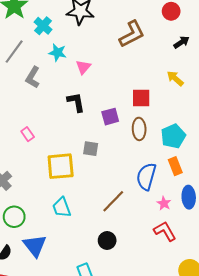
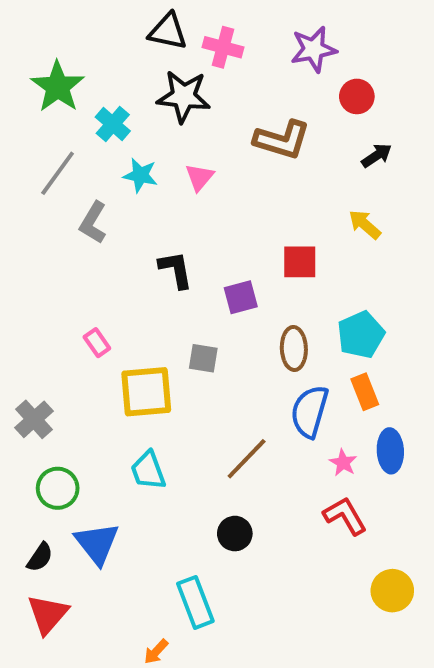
brown L-shape: (132, 34) -> (282, 140), turned 44
pink triangle: (83, 67) -> (199, 177), moved
brown ellipse: (139, 129) -> (294, 348), moved
pink rectangle: (28, 134) -> (97, 343), moved

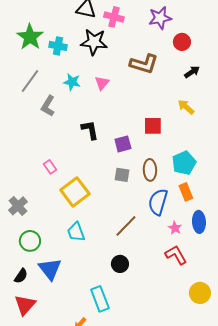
cyan cross: (113, 124) -> (58, 46), moved, turned -30
gray square: (203, 358) -> (122, 175), moved
yellow square: (146, 392) -> (75, 192), turned -32

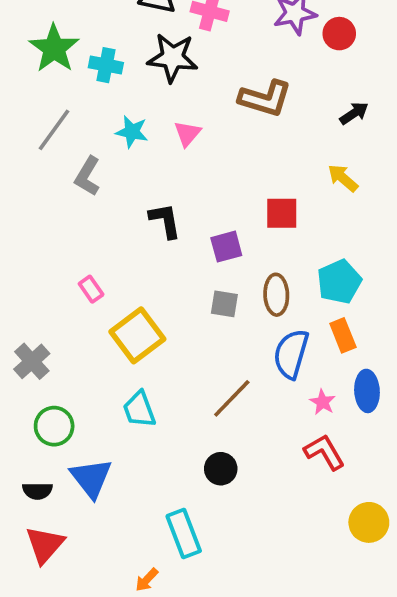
red circle: (182, 42) -> (339, 34), moved
black semicircle: (21, 276) -> (37, 491), turned 56

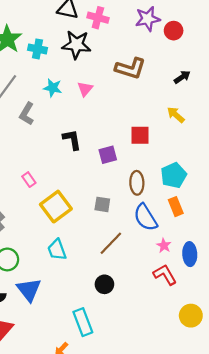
gray square: (224, 304) -> (102, 204), moved
blue semicircle: (291, 354) -> (145, 217), turned -48
blue ellipse: (367, 391) -> (190, 254), moved

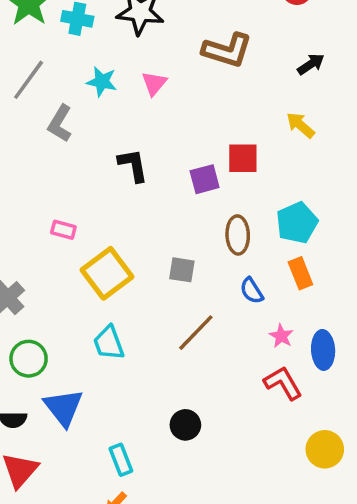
purple square: (108, 155) -> (205, 179), moved
pink rectangle: (29, 180) -> (63, 230), turned -40
blue semicircle: (145, 217) -> (252, 291), size x0.6
black circle: (104, 284) -> (185, 425), moved
cyan rectangle: (83, 322) -> (121, 460), moved, size x0.7

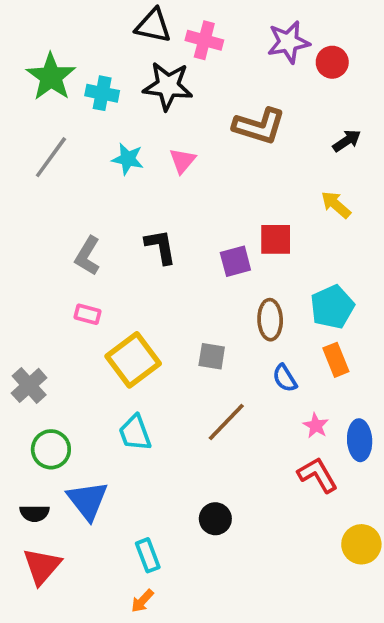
gray L-shape: (60, 123) -> (87, 256), moved

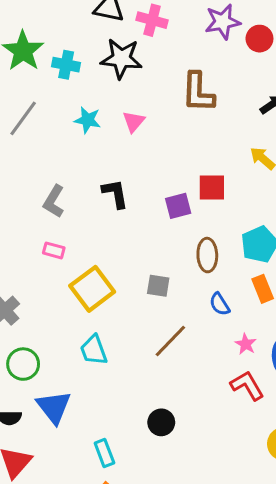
brown L-shape: (259, 126) -> (198, 92), turned 75

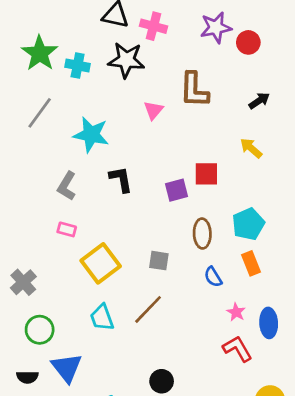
cyan star: (88, 120) -> (91, 135), moved, size x1.5
pink triangle: (134, 121) -> (153, 110), moved
brown line: (170, 341) -> (148, 309), moved

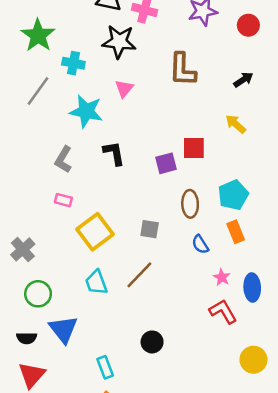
red circle: (248, 42) -> (248, 25), moved
cyan cross: (78, 65) -> (73, 63), moved
pink triangle: (153, 110) -> (124, 89), moved

